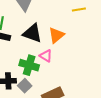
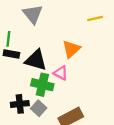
black triangle: (32, 33) -> (36, 60), moved

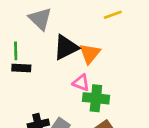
black triangle: (36, 60) -> (66, 47), moved, turned -35
green cross: (42, 85) -> (96, 98), moved

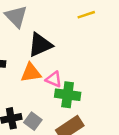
orange triangle: (90, 53) -> (31, 73), moved, turned 40

